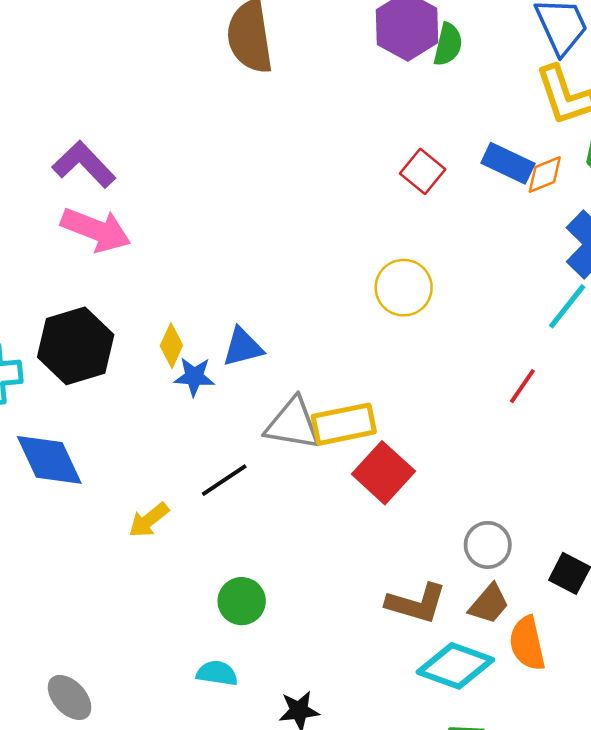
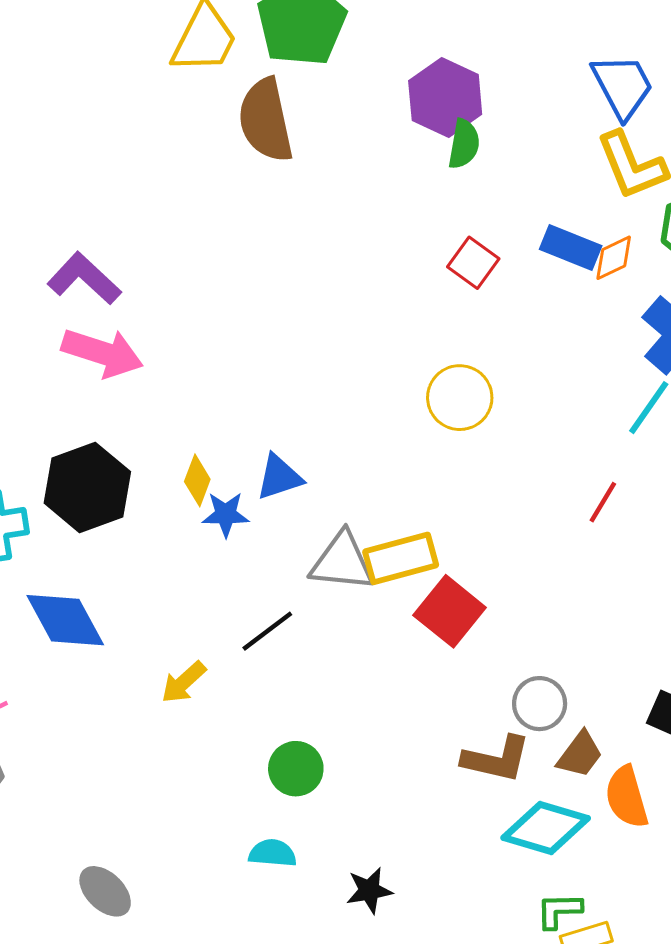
green semicircle: (448, 44) -> (464, 144), moved
gray circle: (488, 545) -> (540, 704), moved

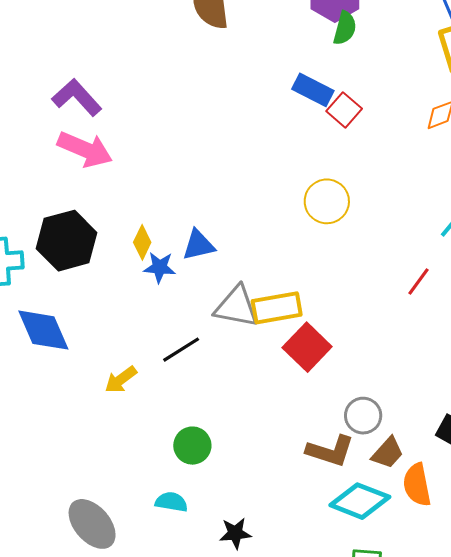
blue rectangle: (571, 248) -> (313, 90), moved
gray ellipse: (105, 891) -> (92, 524), moved, size x1.4

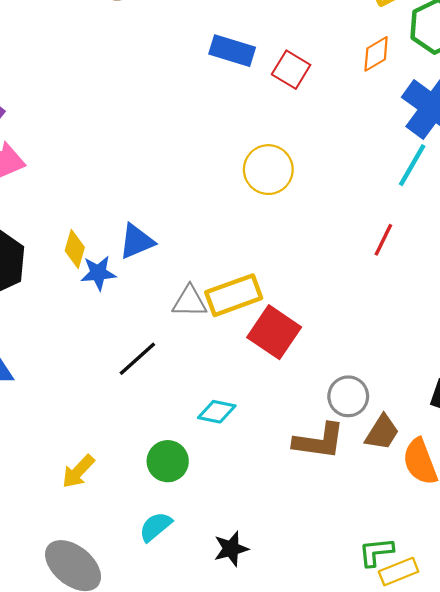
red square: (344, 110) -> (291, 70), moved
gray triangle: (236, 307) -> (190, 301), size x0.7
yellow arrow: (121, 380) -> (78, 471), moved
cyan diamond: (360, 501) -> (217, 412), moved, size x0.6
cyan semicircle: (171, 502) -> (155, 527), turned -40

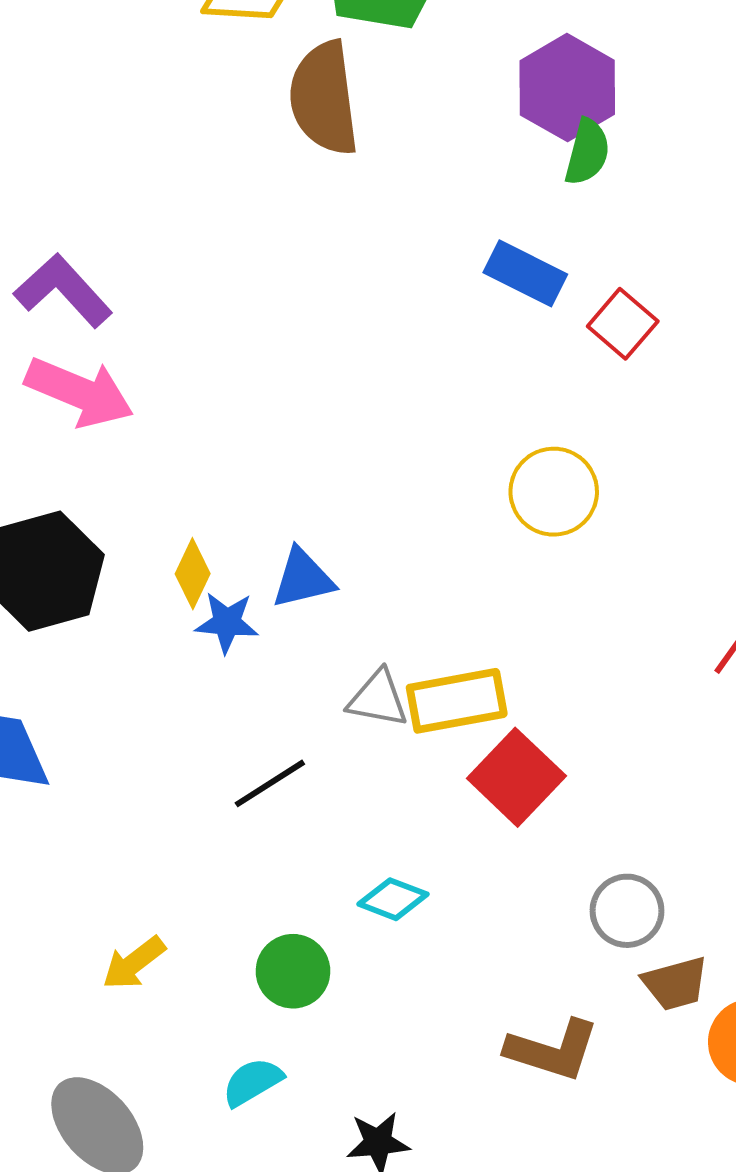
brown trapezoid: (382, 432) -> (675, 983), turned 33
brown L-shape: (319, 441) -> (552, 1050), moved

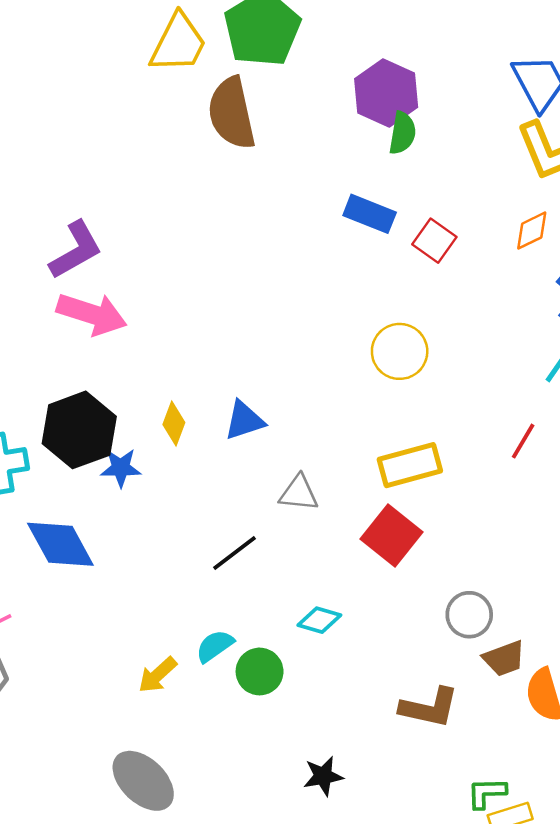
purple L-shape: (63, 291) -> (76, 250), turned 108
blue star: (227, 622) -> (121, 468), moved
yellow rectangle: (457, 701) -> (410, 465), moved
cyan semicircle: (252, 1082) -> (215, 646), moved

